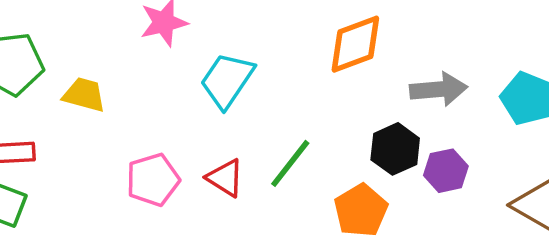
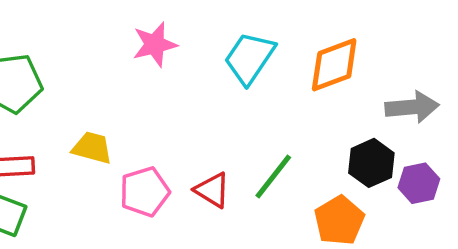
cyan trapezoid: (227, 80) -> (250, 58), moved
yellow trapezoid: (84, 95) -> (92, 148), moved

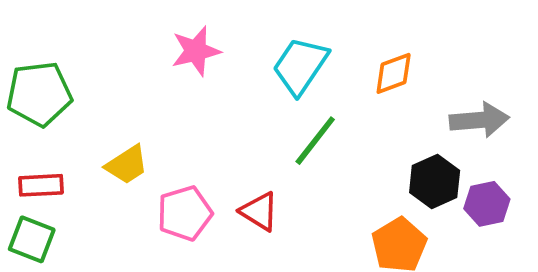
orange diamond: (334, 65) -> (394, 73), size x0.7
yellow trapezoid: (92, 148) -> (127, 165), turned 132
green line: (273, 177) -> (315, 141), moved

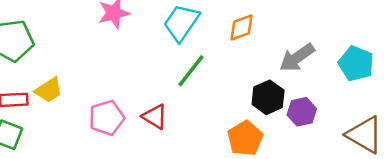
gray arrow: (479, 120) -> (297, 58), turned 150
yellow trapezoid: (127, 165) -> (49, 90), moved

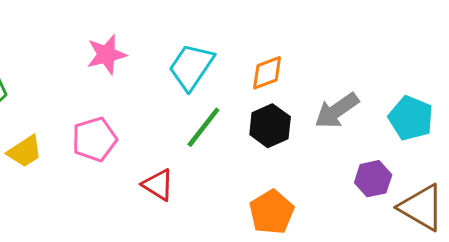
black hexagon: (268, 97) -> (270, 126), moved
purple hexagon: (302, 112) -> (373, 179), moved
pink pentagon: (107, 118) -> (94, 139), moved

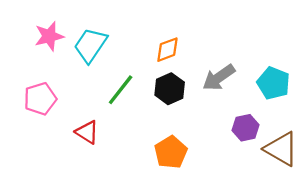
cyan trapezoid: (191, 67) -> (90, 45), moved

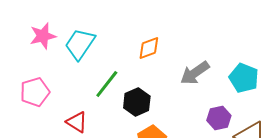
black hexagon: (170, 89) -> (137, 102), moved

